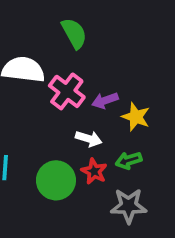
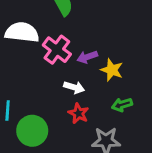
green arrow: (129, 160) -> (122, 105), moved
green circle: (56, 180) -> (32, 131), moved

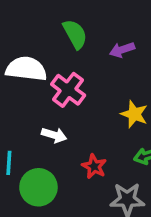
purple arrow: (87, 57) -> (122, 50), moved
white arrow: (74, 87) -> (54, 135), moved

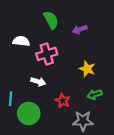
white semicircle: (26, 69) -> (21, 41), size x0.7
pink cross: (68, 90) -> (47, 54), turned 36

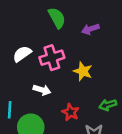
white semicircle: (21, 41) -> (22, 54), moved, turned -42
yellow star: (87, 69) -> (83, 71), moved

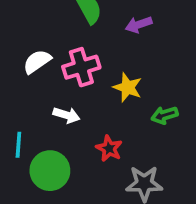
green arrow: (108, 105) -> (165, 115), moved

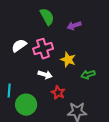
white arrow: (67, 115) -> (45, 75), moved

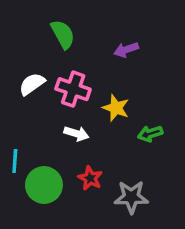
green semicircle: (47, 17) -> (63, 34), moved
pink cross: (43, 49) -> (73, 89), turned 36
red star: (58, 93) -> (90, 178), moved

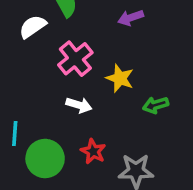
white semicircle: (32, 84) -> (33, 27), moved
pink cross: (73, 89) -> (75, 59), turned 32

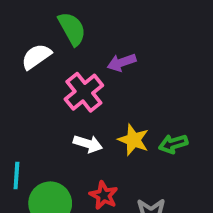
purple arrow: (131, 18) -> (122, 62), moved
yellow star: (120, 78) -> (133, 140), moved

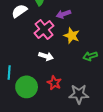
yellow star: (133, 140) -> (72, 36), moved

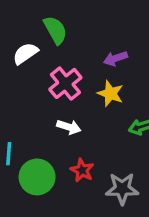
purple arrow: (63, 14) -> (115, 58), moved

